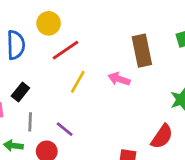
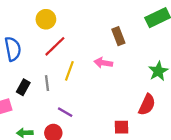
yellow circle: (49, 23) -> (46, 19), moved
brown rectangle: (142, 51) -> (118, 36), size x0.7
gray line: (30, 122) -> (47, 83), moved

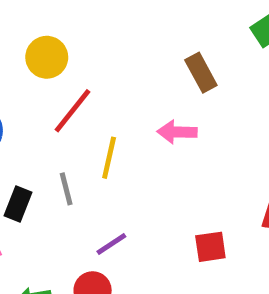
purple line: (65, 112) -> (111, 244), turned -56
red square: (122, 127) -> (210, 247), moved

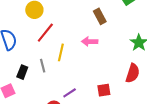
purple line: (111, 244) -> (70, 93), moved

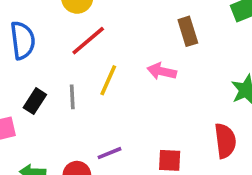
red semicircle: (133, 73) -> (225, 141), turned -36

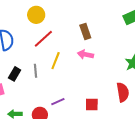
brown rectangle: (188, 31) -> (85, 31), moved

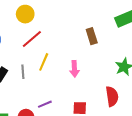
brown rectangle: (85, 31) -> (92, 36), moved
pink arrow: (85, 54) -> (74, 69), moved, turned -105

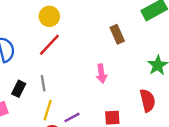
yellow circle: (25, 14) -> (49, 16), moved
yellow line: (44, 62) -> (48, 110), moved

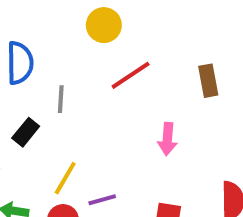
red line: (49, 45) -> (131, 75), moved
gray line: (43, 83) -> (61, 99), moved

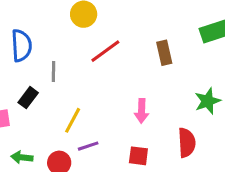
pink arrow: (167, 139) -> (142, 111), moved
yellow line: (65, 178) -> (73, 120), moved

